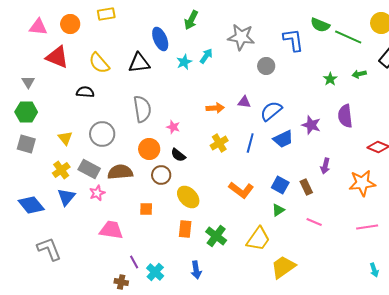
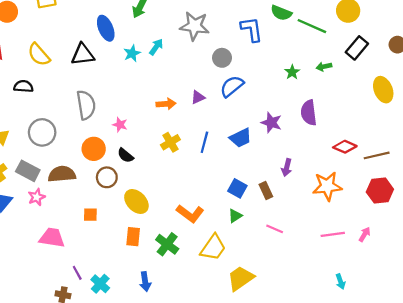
purple triangle: (244, 102) -> (198, 97), turned -32
blue semicircle: (271, 111) -> (232, 86), moved
orange L-shape: (241, 190) -> (190, 214), moved

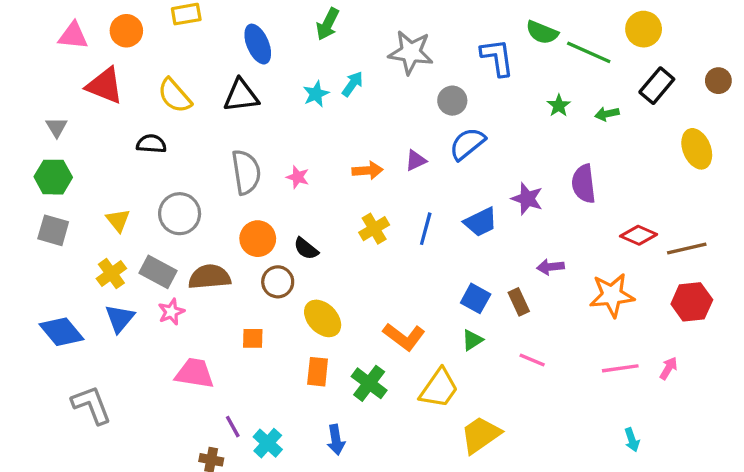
blue ellipse: (106, 28) -> (258, 44), moved
green star: (292, 72) -> (559, 106), moved
pink star: (120, 125) -> (298, 177), moved
purple arrow: (287, 167) -> (550, 267), turned 70

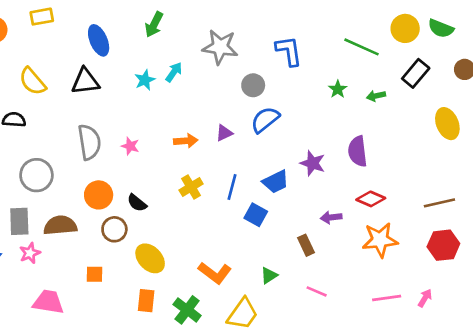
green semicircle: (542, 32) -> (441, 28), moved
red diamond: (639, 235) -> (371, 199), moved
gray rectangle: (158, 272) -> (19, 221), turned 60
blue square: (476, 298) -> (256, 215), moved

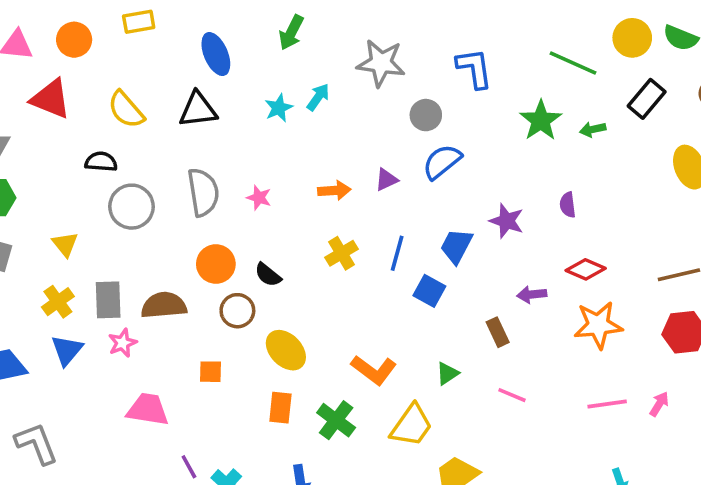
green star: (338, 89) -> (541, 120), size x1.6
purple semicircle: (358, 151) -> (568, 205), size x0.6
gray circle: (36, 175) -> (132, 207), moved
blue trapezoid: (276, 182) -> (456, 246), turned 144

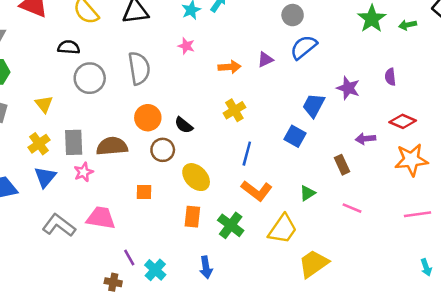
pink star: (259, 198) -> (186, 46), moved
blue line: (397, 253) -> (247, 154), moved
gray L-shape: (36, 443) -> (59, 225), moved, turned -32

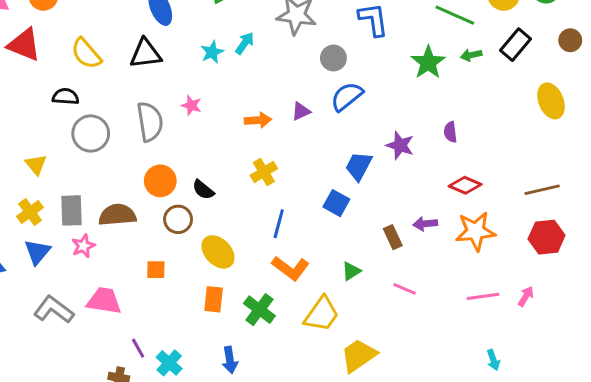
green arrow: (408, 25) -> (471, 55), moved
pink star: (186, 46) -> (191, 105), moved
purple arrow: (366, 139) -> (425, 224), moved

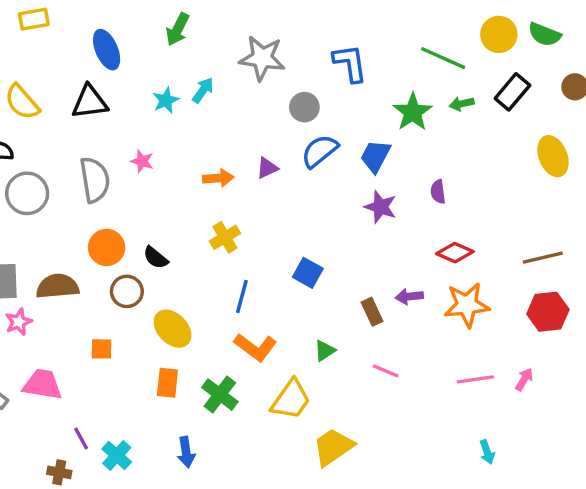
blue trapezoid: (359, 166) -> (375, 156), moved

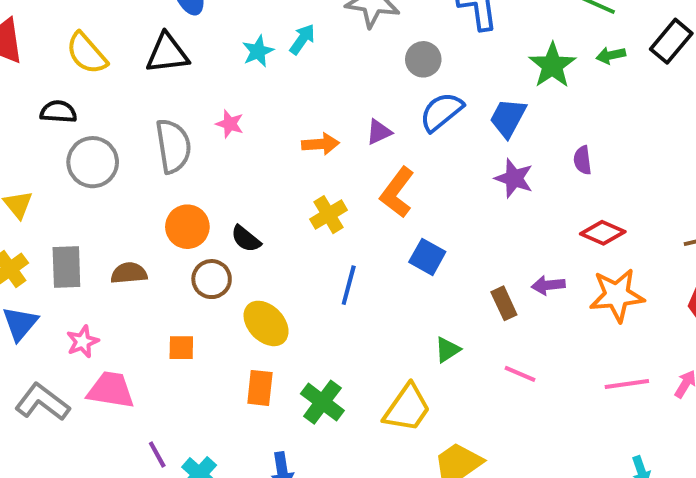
brown semicircle: (58, 286) -> (129, 273), size x0.7
pink star: (19, 322) -> (83, 342), moved
orange L-shape: (255, 347) -> (397, 192), moved, turned 90

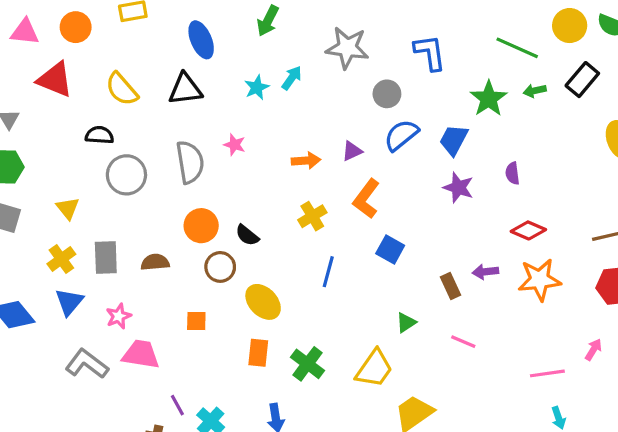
pink line: (627, 384) -> (547, 373), moved

